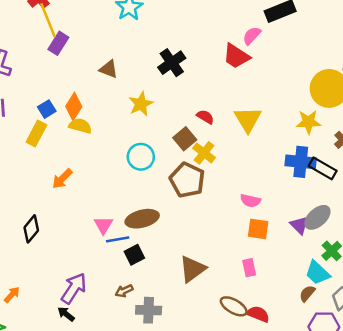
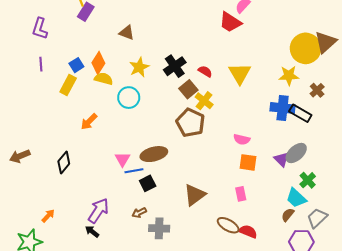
black cross: (172, 63) -> (175, 66), moved
yellow star: (141, 104) -> (139, 67), moved
cyan circle: (141, 157) -> (129, 98), moved

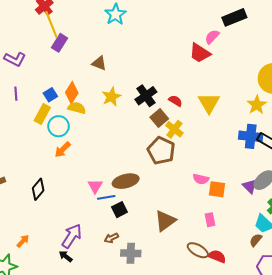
purple L-shape: (40, 28) -> (15, 59), turned -80
yellow star: (289, 76) -> (257, 105), turned -30
cyan circle: (129, 98) -> (59, 126), moved
pink semicircle: (242, 139) -> (201, 179), moved

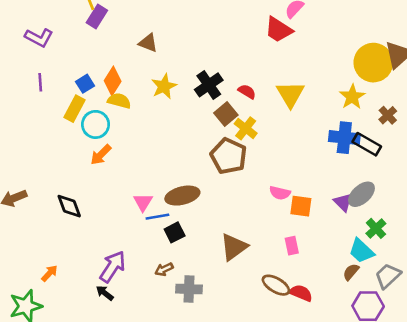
black diamond: (38, 189) -> (69, 206), turned -60

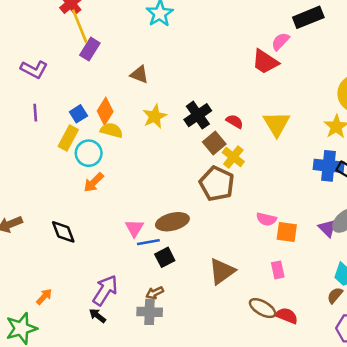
gray cross: (189, 289) -> (150, 312), moved

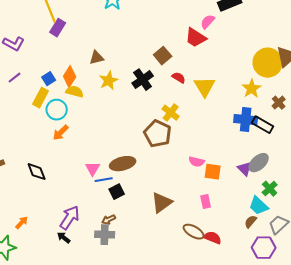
brown triangle: (139, 74) -> (97, 58), moved, turned -35
purple line: (35, 113) -> (15, 78), turned 56
red semicircle: (235, 121) -> (179, 78), moved
brown square: (214, 143) -> (163, 56), moved

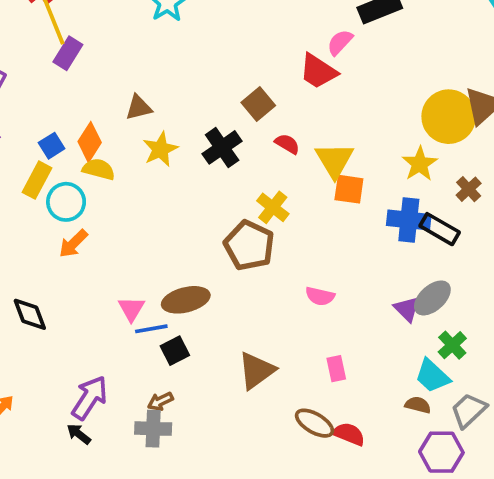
orange square: (213, 172) -> (349, 189), moved
brown semicircle: (251, 222) -> (418, 405), turned 64

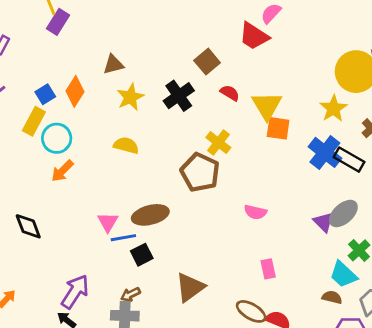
yellow semicircle: (99, 169) -> (126, 145), moved
blue cross: (409, 220) -> (325, 152), turned 32
brown triangle: (256, 371) -> (190, 287), moved

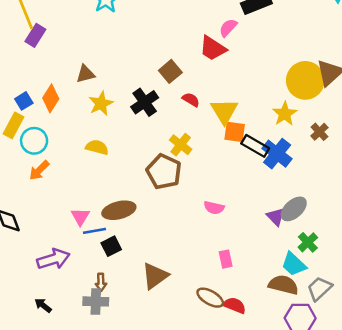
black rectangle: (349, 160) -> (255, 146), moved
purple arrow: (75, 292) -> (53, 259), moved, turned 40
brown arrow: (130, 294) -> (101, 282), turned -66
brown semicircle: (332, 297) -> (283, 285), size x1.6

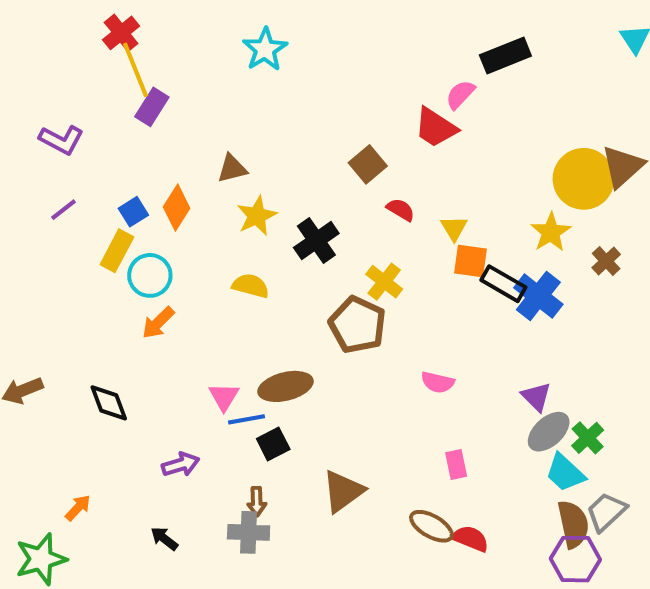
black cross: (145, 102) -> (316, 241), moved
yellow triangle: (224, 111) -> (454, 228), size x0.6
gray ellipse: (294, 209) -> (549, 432), moved
purple arrow: (53, 259) -> (181, 465), size x0.7
brown semicircle: (283, 285) -> (573, 524), moved, turned 64

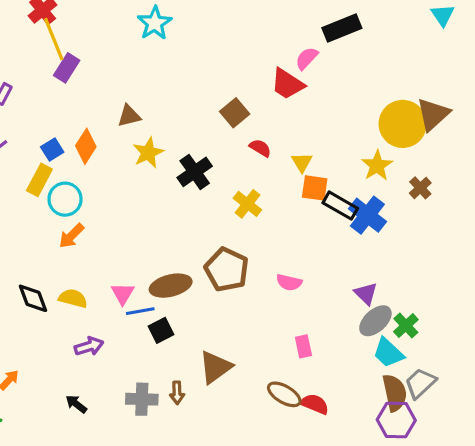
yellow semicircle: (251, 286) -> (73, 298), moved
brown pentagon: (357, 325) -> (227, 270), moved
brown arrow: (257, 502) -> (177, 393), moved

